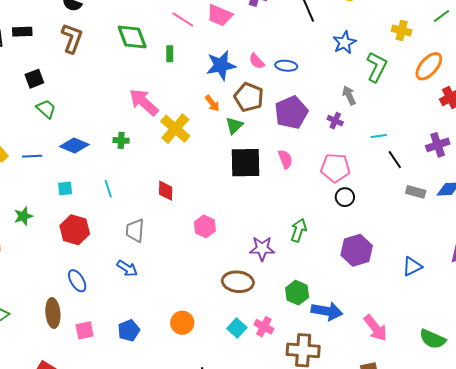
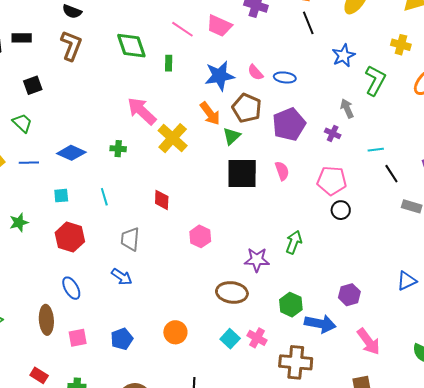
orange arrow: (212, 103) -> (210, 114), size x1.4
green trapezoid: (46, 109) -> (22, 123), moved
purple hexagon: (357, 250) -> (349, 295), moved, size x0.7

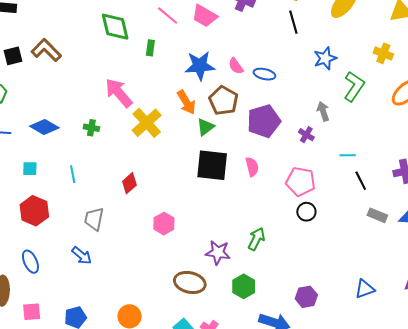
brown L-shape: (71, 46) -> (46, 50), moved, turned -72
red diamond: (162, 200) -> (129, 183), turned 40
green hexagon: (291, 305) -> (244, 286), moved

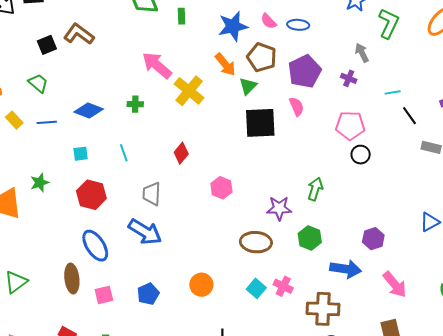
pink semicircle: (252, 167) -> (297, 107), moved
blue arrow: (82, 256) -> (145, 232), size x1.6
blue ellipse: (30, 262) -> (95, 246), size x1.4

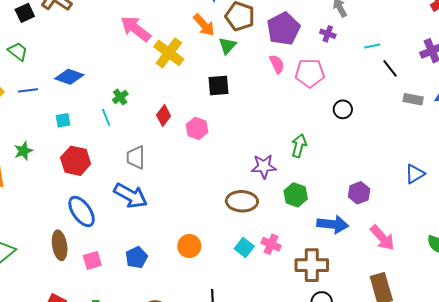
green cross: (135, 104) -> (120, 97), moved, turned -35
black square: (260, 123) -> (219, 85), moved, size x0.7
pink pentagon: (350, 126) -> (310, 73), moved
pink hexagon: (221, 188) -> (197, 128), moved

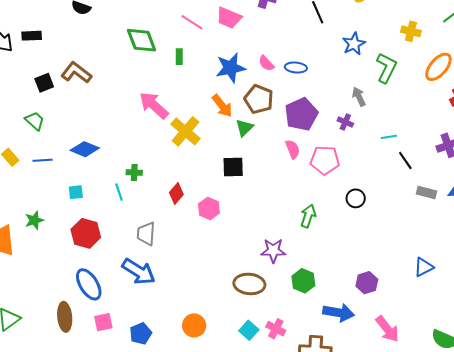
green cross: (120, 97) -> (134, 173), turned 35
green arrow: (299, 146) -> (308, 216), moved
pink square: (92, 260) -> (103, 322), moved

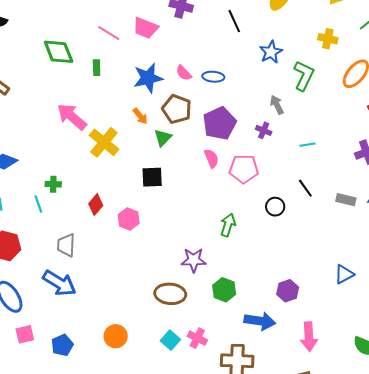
orange arrow: (222, 106) -> (140, 116), size x0.7
black line: (405, 160) -> (305, 188), moved
pink arrow: (387, 329) -> (309, 337), turned 36

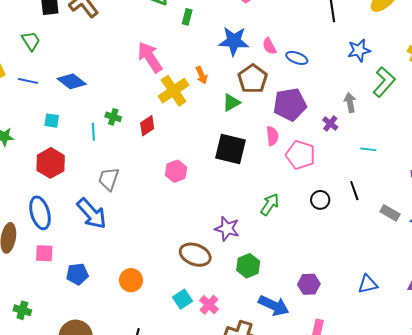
orange arrow: (140, 116) -> (202, 75), moved
black square: (152, 177) -> (230, 149), moved, size x1.4
red diamond: (96, 205) -> (147, 126), moved

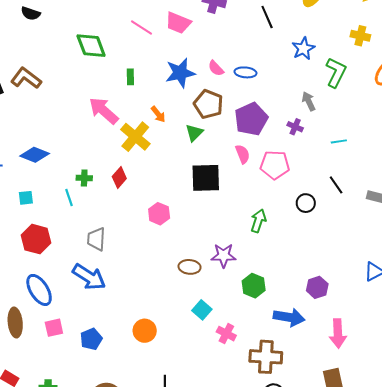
green rectangle: (187, 17) -> (130, 77), moved
brown ellipse: (195, 255) -> (190, 267), moved, size x0.7
cyan square: (183, 299) -> (202, 310), moved

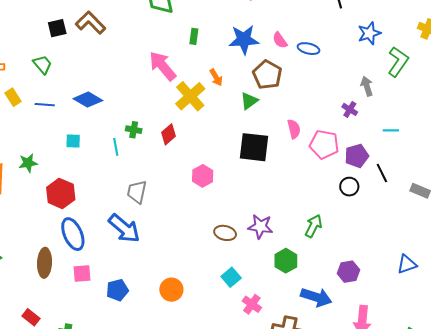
purple pentagon: (251, 119) -> (357, 156), moved, size x0.7
green arrow: (258, 221) -> (313, 226), moved
red hexagon: (36, 239) -> (61, 193), moved

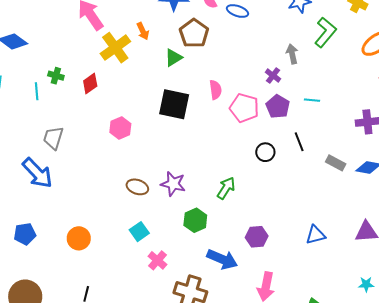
purple pentagon: (357, 156) -> (278, 106), moved, turned -30

